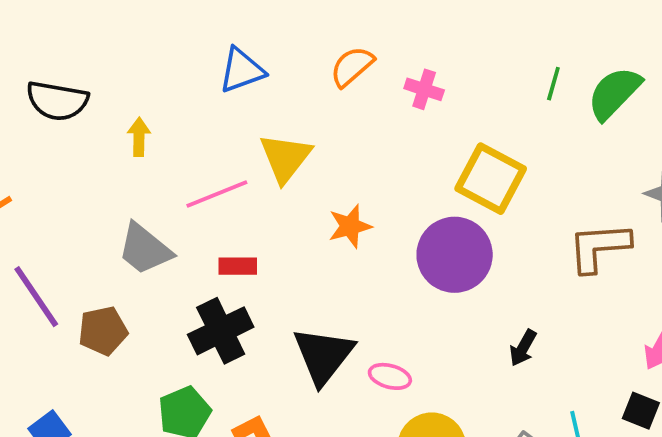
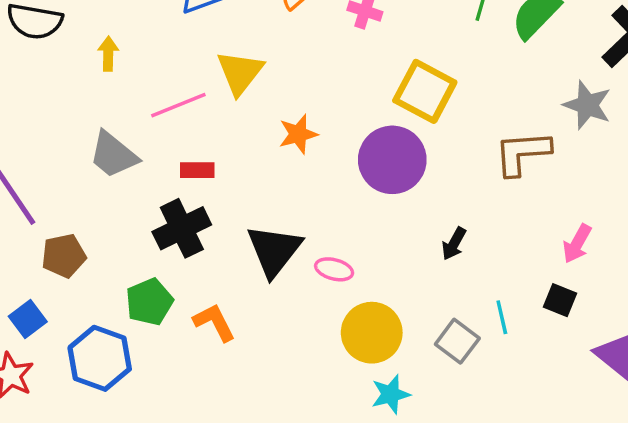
brown pentagon: (103, 331) -> (64, 256), moved

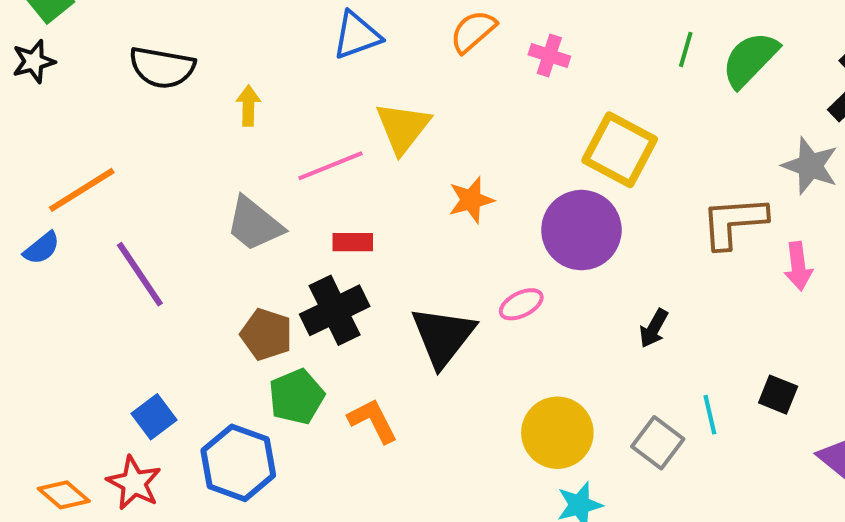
pink arrow: (577, 244) -> (798, 266), moved, turned -36
brown pentagon: (64, 256) -> (266, 334), moved, turned 30
pink ellipse: (334, 269) -> (521, 304), moved, turned -42

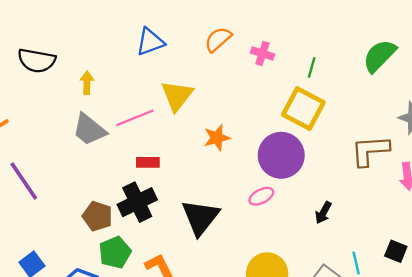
green line: (686, 49) -> (312, 68), moved
gray trapezoid: (254, 224) -> (89, 130), moved
pink ellipse: (521, 304) -> (261, 196), moved

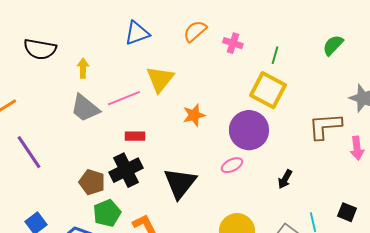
green semicircle: (379, 56) -> (333, 45), size x0.7

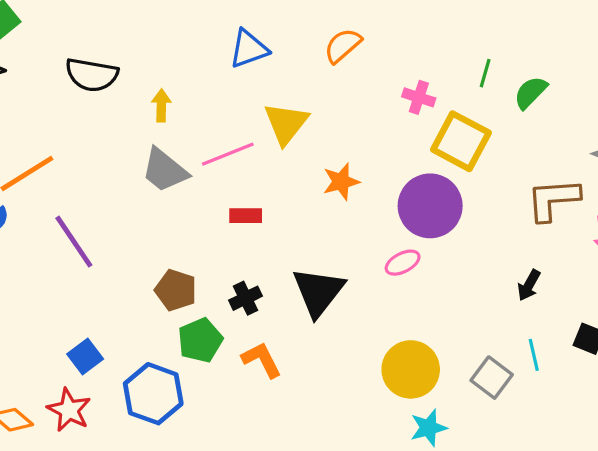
pink cross: (233, 43) -> (419, 97), moved
green semicircle: (333, 45) -> (531, 93), moved
green line: (275, 55) -> (485, 73), moved
black cross: (126, 170) -> (246, 298), moved, size x0.6
black arrow: (285, 179) -> (529, 285), moved

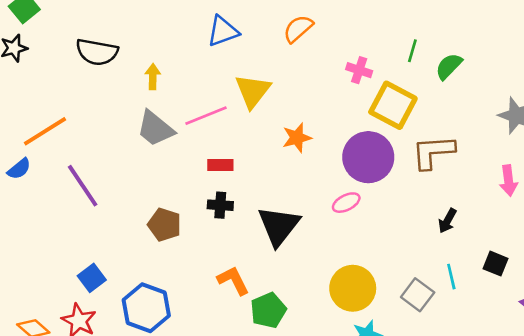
brown L-shape: (553, 199) -> (433, 152), moved
black cross: (246, 298) -> (220, 205), moved, turned 30
green pentagon: (200, 340) -> (268, 310), moved

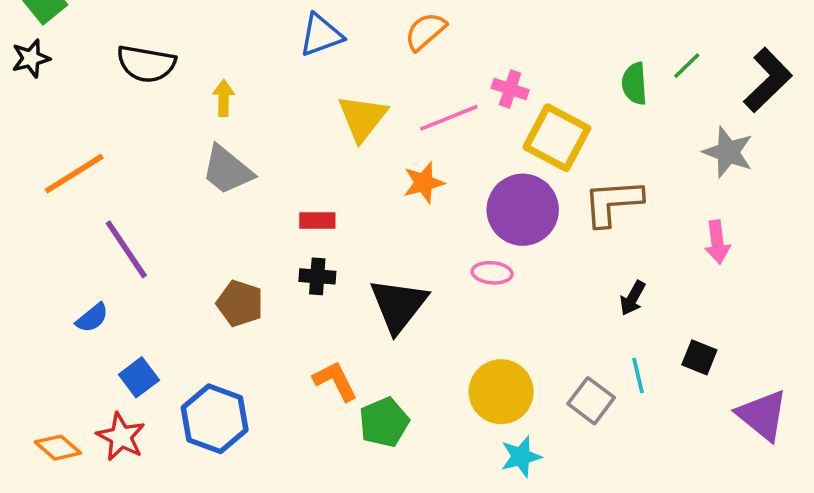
green line: (412, 51) -> (687, 66), moved, turned 30
green semicircle: (449, 66) -> (634, 84), turned -48
pink line: (206, 116) -> (449, 118), moved
blue semicircle: (19, 169) -> (92, 318), moved
pink ellipse: (346, 203) -> (492, 273), turned 32

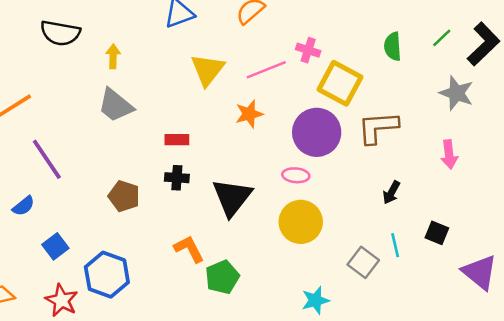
green line: (687, 66) -> (442, 38), moved
yellow circle: (501, 392) -> (301, 222), moved
red star: (121, 437) -> (62, 300), moved

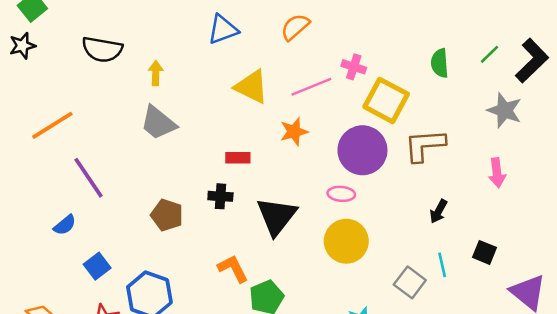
yellow triangle: (207, 70) -> (252, 87), turned -42
red rectangle: (177, 140) -> (238, 158), moved

